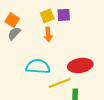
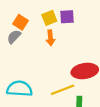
orange square: (12, 20) -> (21, 22), moved
cyan semicircle: (38, 67) -> (19, 89), moved

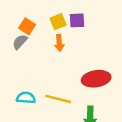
cyan semicircle: (19, 89) -> (26, 98), size x0.7
yellow line: (63, 90) -> (58, 99), moved, turned 35

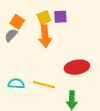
orange arrow: (59, 43) -> (45, 36), size x1.5

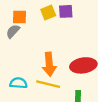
orange square: (17, 22) -> (20, 17), turned -32
orange arrow: (45, 36) -> (49, 64), moved

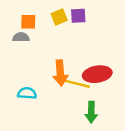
gray semicircle: (13, 31) -> (21, 37), turned 48
yellow line: (48, 84) -> (77, 84), moved

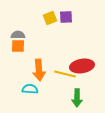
orange square: (28, 22) -> (18, 46), moved
orange arrow: (60, 73) -> (39, 70), moved
cyan semicircle: (27, 93) -> (30, 89), moved

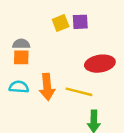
red ellipse: (82, 66) -> (100, 64), moved
cyan semicircle: (30, 89) -> (19, 87), moved

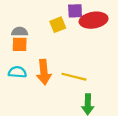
yellow square: (61, 23) -> (58, 25), moved
red ellipse: (100, 64) -> (94, 20), moved

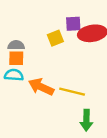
cyan semicircle: (17, 72) -> (14, 75), moved
orange arrow: (44, 72) -> (41, 87), turned 120

